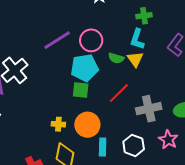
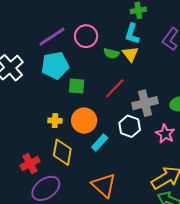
cyan pentagon: (85, 68) -> (55, 65), moved
white hexagon: (134, 145) -> (130, 126), moved
cyan rectangle: (103, 147) -> (100, 142), turned 42

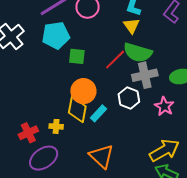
green semicircle: (111, 53) -> (138, 53), moved, size x1.8
yellow cross: (55, 121) -> (56, 126), moved
yellow diamond: (62, 152) -> (77, 109), moved

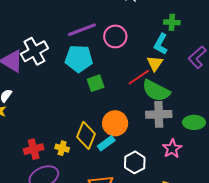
green square: (77, 56) -> (96, 83), turned -36
red line: (115, 60) -> (139, 77), moved
orange circle: (83, 91) -> (115, 123), moved
white hexagon: (129, 98) -> (135, 162), moved

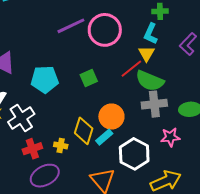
pink circle: (115, 36) -> (105, 30), size x1.4
white cross: (34, 51) -> (21, 118), moved
cyan pentagon: (79, 59) -> (45, 79), moved
pink star: (172, 149) -> (170, 137), turned 30
white hexagon: (135, 162) -> (134, 154), size x1.4

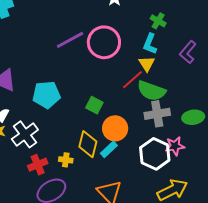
green cross: (160, 11) -> (158, 21), turned 35
green square: (89, 78) -> (94, 105), moved, turned -36
white hexagon: (134, 154) -> (155, 154), moved

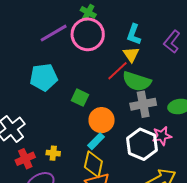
green cross: (158, 21) -> (88, 12), moved
cyan pentagon: (46, 95) -> (44, 77), moved
yellow diamond: (88, 144) -> (93, 164), moved

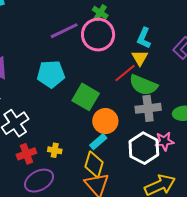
green square: (80, 98) -> (86, 97), size x1.5

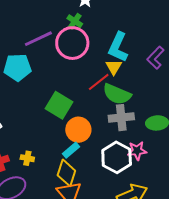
cyan L-shape: (144, 38) -> (118, 47), size x1.4
cyan pentagon: (51, 74) -> (17, 67), moved

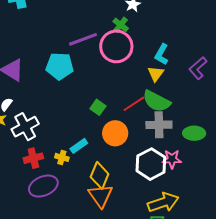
cyan L-shape: (118, 47) -> (162, 54), size x0.7
red line: (99, 82) -> (134, 104), moved
green square: (59, 105) -> (98, 107), size x0.6
cyan rectangle: (71, 150) -> (79, 146), moved

